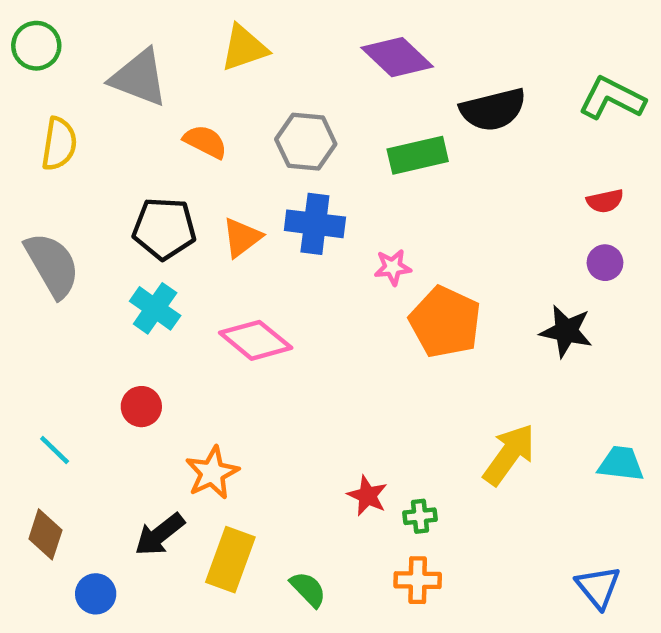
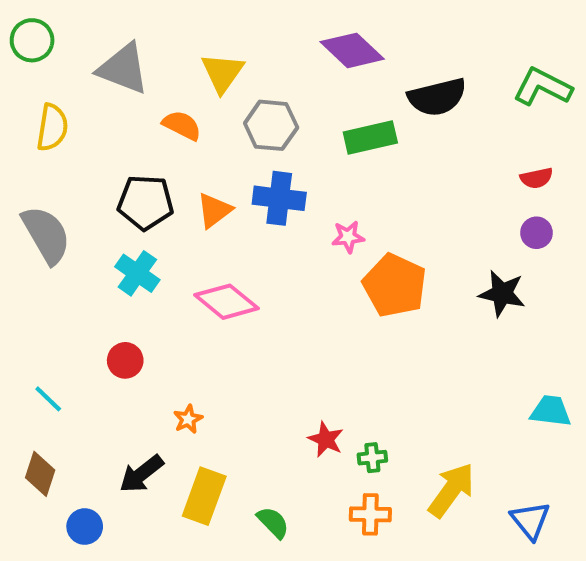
yellow triangle: (244, 48) -> (222, 73), moved, turned -36
yellow arrow: (509, 455) -> (451, 490), moved
orange star: (212, 473) -> (188, 419), size x0.6

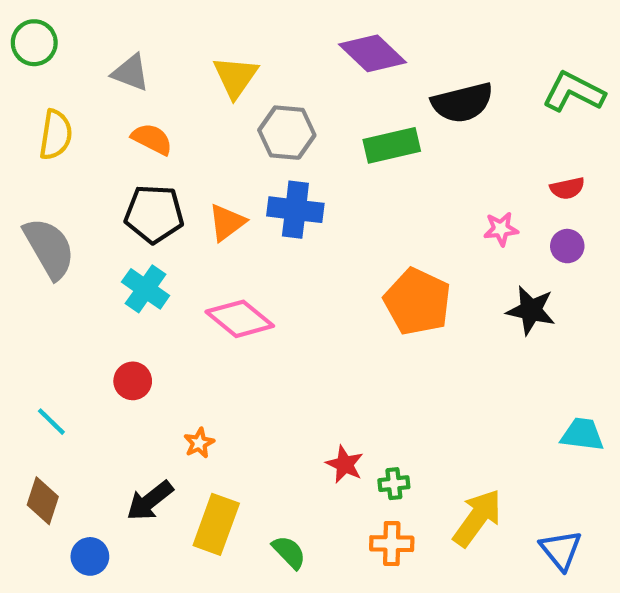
gray triangle: (123, 69) -> (131, 73), size x0.7
orange semicircle: (182, 125) -> (152, 139), moved
pink star: (348, 237) -> (501, 229), moved

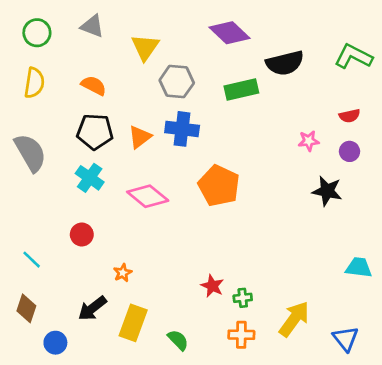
green circle: (34, 43) -> (37, 33), moved
gray triangle: (131, 73) -> (92, 26), moved
orange pentagon: (417, 302) -> (219, 186), moved

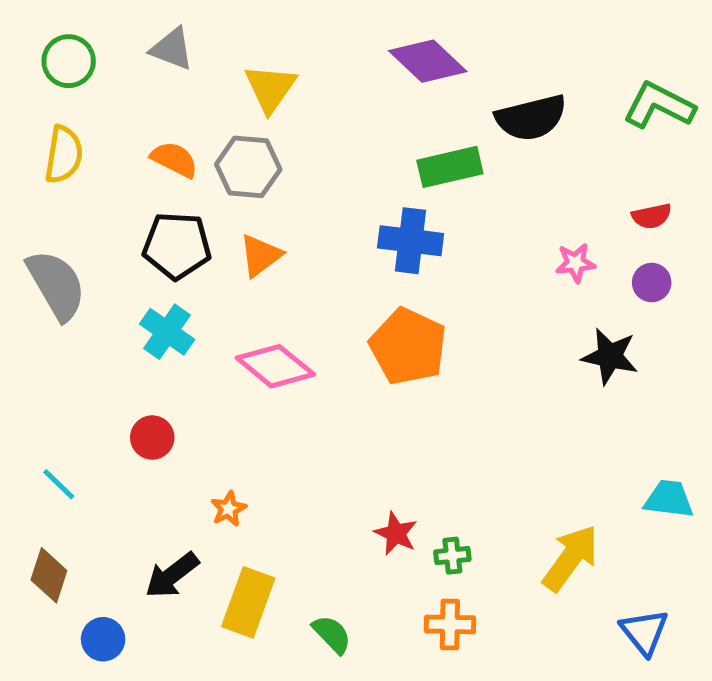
gray hexagon: (177, 82) -> (248, 167), moved
blue cross: (182, 129) -> (411, 241), moved
yellow arrow: (294, 319) -> (570, 558), moved

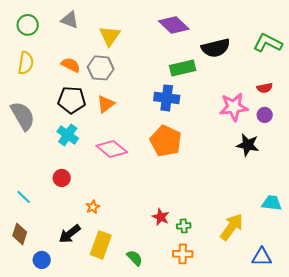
pink star: (575, 263) -> (234, 107), size x1.8
blue triangle: (644, 632) -> (262, 257), turned -50

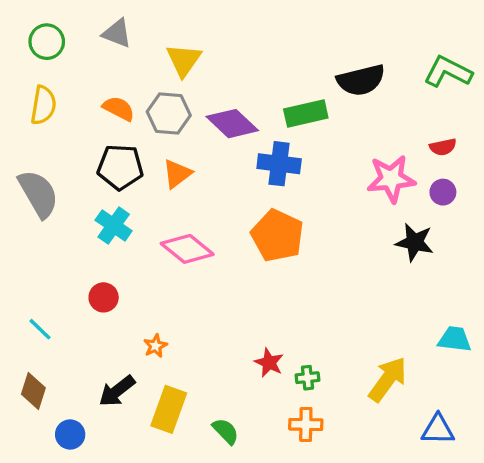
purple diamond: (174, 25) -> (232, 124), moved

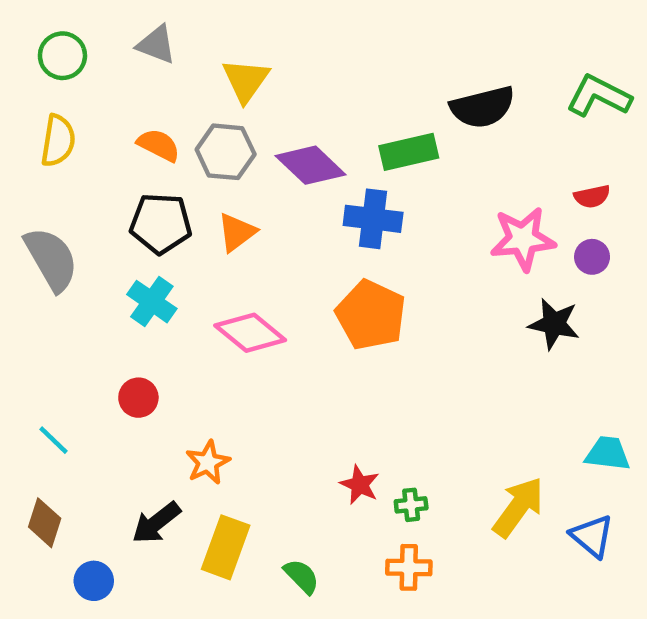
orange star: (155, 346) -> (208, 462), size x1.4
blue triangle: (438, 429) -> (592, 536), moved, turned 39

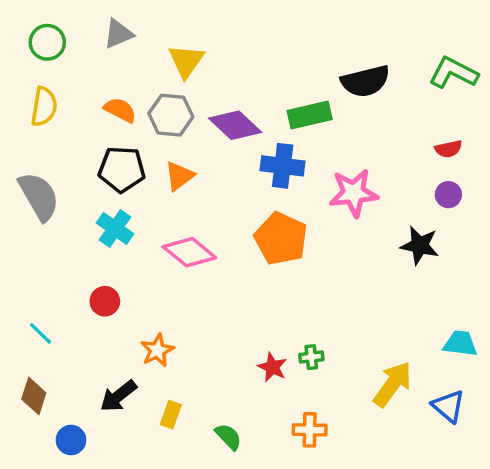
gray triangle: (156, 45) -> (118, 34), turned -44
pink star: (523, 239) -> (354, 193), moved
green cross: (411, 505) -> (311, 357), moved
yellow rectangle: (226, 547) -> (171, 415), size x0.6

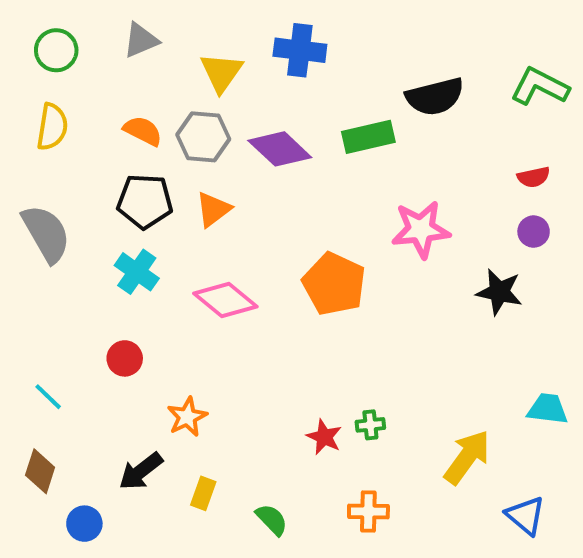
blue cross: (283, 166) -> (300, 50), moved
blue triangle: (448, 406) -> (526, 516), moved

